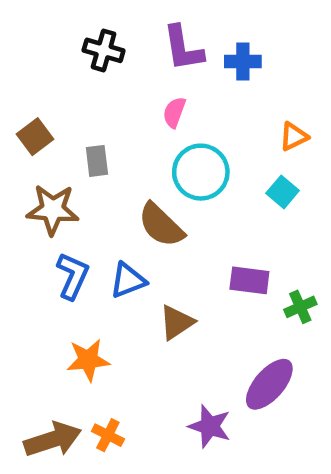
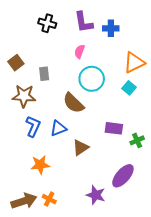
orange triangle: (294, 137) -> (134, 63), size x1.6

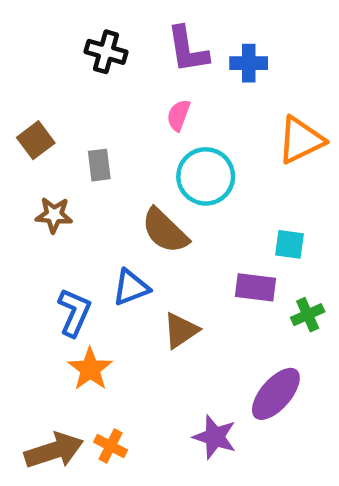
cyan square: (129, 88) -> (289, 244), moved, turned -32
brown star: (24, 96) -> (54, 215), size x0.7
blue L-shape: (33, 126) -> (74, 312), moved
orange star: (40, 165) -> (90, 369), turned -30

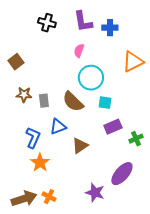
gray rectangle: (99, 165) -> (44, 101), moved
cyan square: (289, 244) -> (105, 103), moved
purple rectangle: (256, 287) -> (113, 127), turned -30

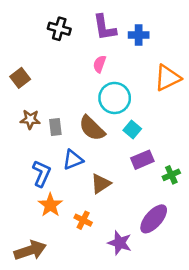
cyan square: (105, 103) -> (132, 129), turned 32
orange cross: (49, 197) -> (83, 220), moved

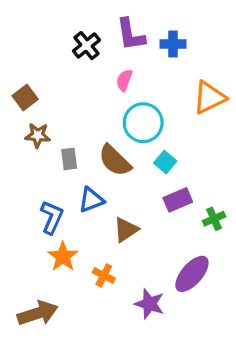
black cross: (59, 29) -> (86, 46), moved, turned 35
brown star: (30, 119) -> (38, 135), moved

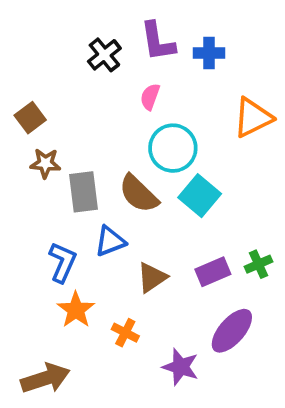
gray rectangle: (69, 159) -> (83, 192), size x1.5
cyan square: (165, 162) -> (200, 196), size x1.5
purple rectangle: (178, 200) -> (213, 272), moved

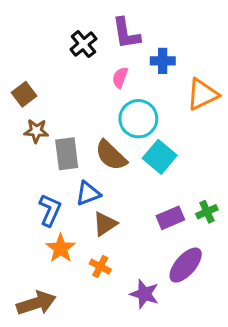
blue cross: (209, 53) -> (163, 61), moved
brown triangle: (152, 277) -> (105, 224), moved

